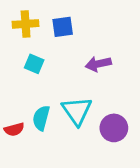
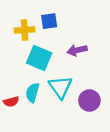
yellow cross: (26, 24) -> (25, 30), moved
cyan square: (34, 64) -> (39, 58), moved, size x1.6

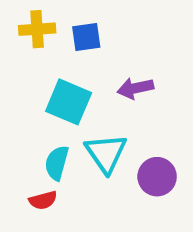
yellow cross: (25, 30) -> (37, 29), moved
red semicircle: (11, 102) -> (43, 200), moved

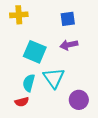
blue square: (86, 37) -> (68, 19), moved
purple circle: (157, 177) -> (79, 100), moved

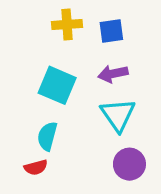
yellow cross: (19, 15) -> (67, 24), moved
cyan triangle: (54, 78) -> (118, 115), moved

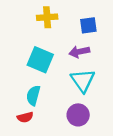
blue square: (111, 31) -> (88, 25), moved
purple circle: (129, 164) -> (78, 115), moved

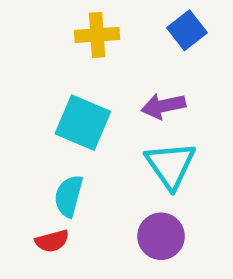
blue square: (88, 25) -> (187, 30), moved, turned -30

